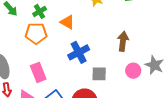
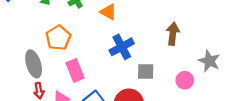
orange pentagon: (36, 33) -> (58, 38), moved, turned -30
pink circle: (133, 71) -> (185, 80), moved

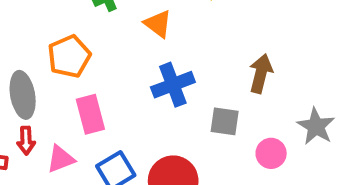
gray square: (146, 72) -> (225, 121), moved

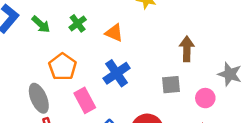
blue cross: (173, 85) -> (117, 73), moved

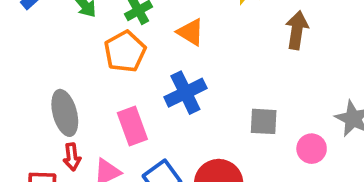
brown arrow: (187, 49) -> (297, 30), moved
orange pentagon: (63, 67) -> (125, 52), moved

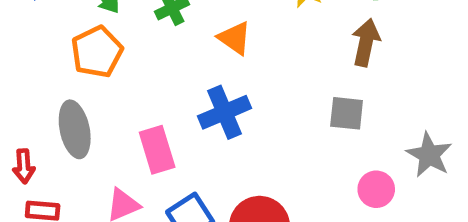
orange pentagon: (125, 52) -> (97, 52), moved
gray square: (264, 121) -> (347, 113), moved
red arrow: (72, 157) -> (24, 166), moved

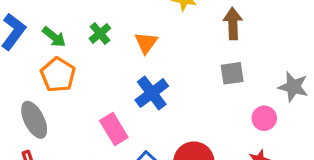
orange triangle: (235, 38) -> (146, 43), turned 45
gray ellipse: (75, 129) -> (34, 120), moved

